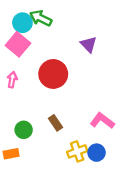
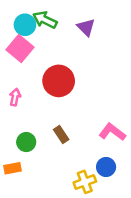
purple triangle: (89, 44) -> (86, 27), moved
pink arrow: (12, 80) -> (15, 97), moved
yellow cross: (77, 151) -> (85, 182), moved

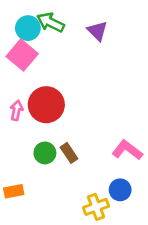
red circle: (59, 81) -> (46, 105), moved
green circle: (26, 142) -> (45, 153), moved

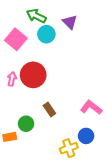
cyan circle: (28, 28) -> (46, 34), moved
green circle: (45, 153) -> (26, 124), moved

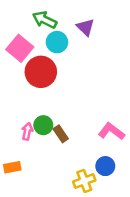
red circle: (33, 75) -> (41, 72), moved
pink arrow: (12, 79) -> (27, 131), moved
green circle: (26, 124) -> (43, 125), moved

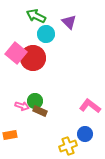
pink square: (20, 48) -> (16, 53), moved
pink arrow: (27, 131) -> (22, 106), turned 96
brown rectangle: (61, 134) -> (40, 111), moved, turned -32

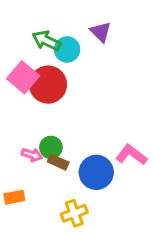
green arrow: (36, 16) -> (47, 41), moved
blue circle: (85, 134) -> (96, 172), moved, size x1.5
yellow cross: (68, 146) -> (74, 213), moved

